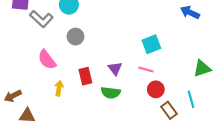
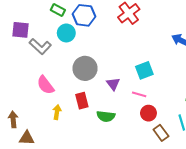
gray circle: (75, 37) -> (85, 68), moved, size x1.5
purple triangle: (115, 68) -> (113, 84), moved
brown arrow: (13, 96) -> (13, 119), turned 112

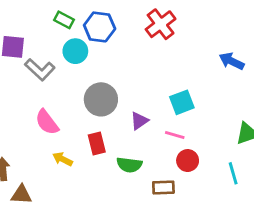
purple triangle: (113, 84) -> (139, 121), turned 32
yellow arrow: (57, 112) -> (63, 159), turned -72
brown rectangle: (161, 133) -> (163, 188), moved, turned -56

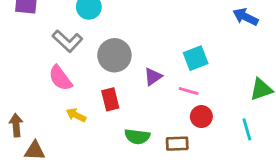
gray L-shape: (40, 70) -> (67, 41), moved
green semicircle: (129, 165) -> (137, 136), moved

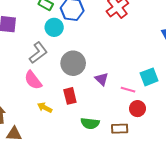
gray L-shape: (67, 41) -> (38, 53), turned -80
cyan square: (196, 58) -> (149, 77), moved
purple triangle: (153, 77) -> (102, 79), turned -40

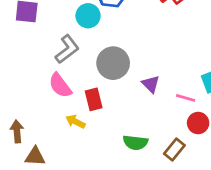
red rectangle: (70, 96) -> (94, 99), moved
brown rectangle: (120, 129) -> (174, 149), turned -49

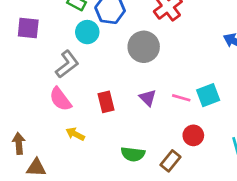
gray circle: (113, 63) -> (144, 47), moved
pink line: (186, 98) -> (181, 98), moved
red rectangle: (94, 99) -> (106, 102), moved

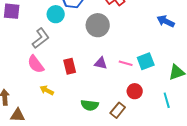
purple triangle: (148, 98) -> (101, 63), turned -32

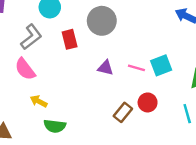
red rectangle: (70, 66) -> (70, 39), moved
green semicircle: (90, 105) -> (55, 126), moved
brown rectangle: (118, 110) -> (123, 112), moved

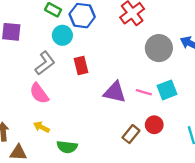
gray circle: (102, 21) -> (159, 48), moved
purple triangle: (105, 68) -> (115, 92), size x1.5
yellow arrow: (39, 101) -> (41, 127), moved

